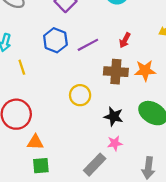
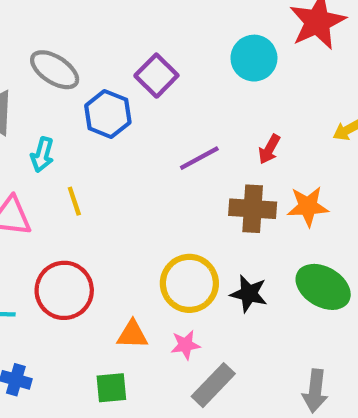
blue hexagon: (55, 40) -> (108, 114), moved
yellow circle: (80, 95) -> (189, 283), moved, size x1.4
orange triangle: (35, 142) -> (132, 335), moved
pink star: (115, 143) -> (185, 345), moved

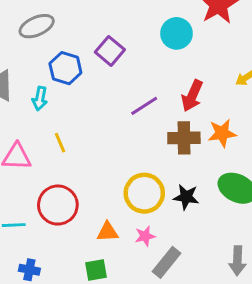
gray ellipse: (55, 70) -> (37, 26), moved, turned -52
blue hexagon: (108, 114) -> (65, 68), moved
red arrow: (269, 149) -> (192, 96), size x1.5
cyan arrow: (42, 155) -> (40, 98), moved

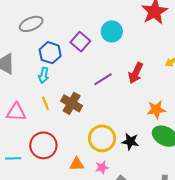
cyan circle: (176, 33) -> (112, 31), moved
cyan arrow: (40, 98) -> (44, 75), moved
orange star: (222, 133) -> (156, 110), moved
brown cross: (184, 138) -> (72, 103), moved, turned 30

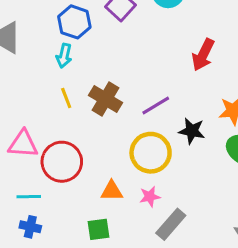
purple line: (103, 79) -> (156, 106), moved
pink triangle: (16, 112) -> (23, 144), moved
black star: (130, 141) -> (192, 131), moved
cyan line: (13, 158) -> (29, 197), moved

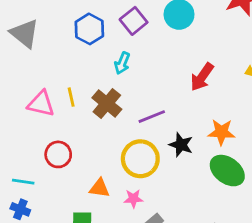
cyan arrow: (64, 56) -> (122, 63), moved
pink triangle: (23, 144) -> (41, 104), moved
red circle: (62, 162) -> (58, 154), size x0.7

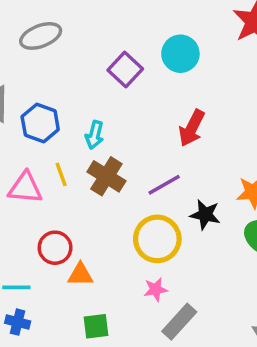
blue hexagon: (89, 29) -> (40, 123), moved
cyan arrow: (122, 63) -> (95, 135), moved
red arrow: (202, 77) -> (192, 128), moved
orange triangle: (99, 188) -> (80, 275), moved

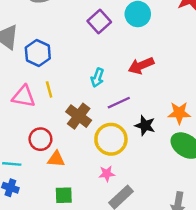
red arrow: (192, 128) -> (141, 66), turned 35
cyan arrow: (95, 135) -> (97, 78), moved
brown cross: (106, 176) -> (79, 116), moved

